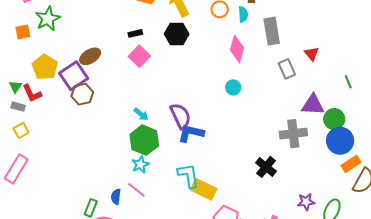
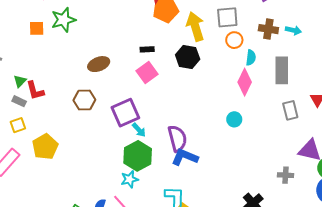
cyan semicircle: (243, 14) -> (251, 58), moved
yellow pentagon: (45, 67) -> (45, 147), moved
purple square: (74, 76) -> (125, 113), moved
gray cross: (293, 134) -> (286, 175), size x0.6

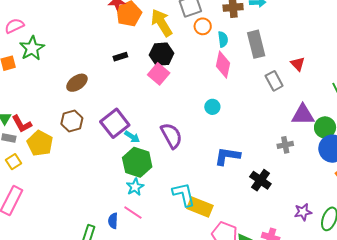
pink square: (147, 72) -> (159, 74), moved
cyan circle: (234, 119) -> (212, 107), moved
yellow pentagon: (45, 147) -> (40, 143), moved
blue L-shape: (185, 157) -> (227, 156), moved

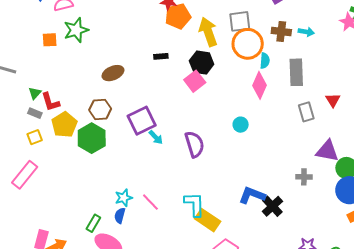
orange circle: (203, 26) -> (248, 44), size x1.8
blue L-shape: (227, 156) -> (252, 195), moved
green hexagon: (137, 162) -> (92, 138), moved
cyan star: (135, 187) -> (124, 198), moved
pink line: (133, 213) -> (150, 202), moved

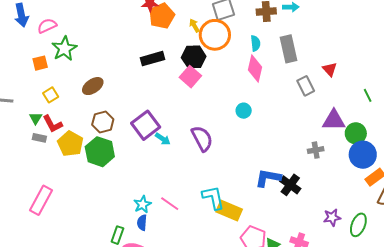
yellow arrow: (208, 32) -> (194, 26), size x0.5
orange circle: (248, 44) -> (215, 35), moved
black rectangle: (161, 56) -> (153, 59), size x1.6
brown ellipse: (113, 73) -> (93, 86), moved
yellow square: (35, 137) -> (51, 95), moved

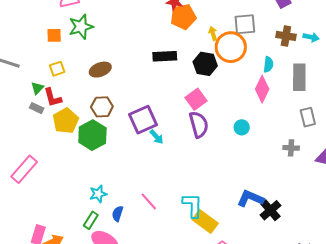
pink square: (190, 77) -> (196, 99), moved
purple semicircle: (202, 139) -> (199, 125), moved
gray cross: (316, 150) -> (291, 148), moved
cyan star: (142, 204) -> (98, 194), moved

